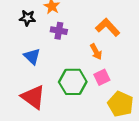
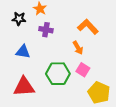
blue triangle: (32, 56) -> (23, 52), turned -35
pink square: (102, 77) -> (83, 70), turned -32
red triangle: (33, 97) -> (24, 87), turned -40

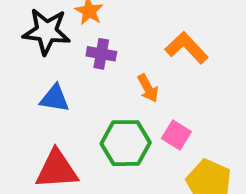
black star: (19, 19) -> (46, 31), size x1.6
orange arrow: (78, 48) -> (148, 88), moved

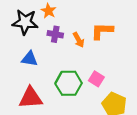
orange L-shape: (187, 48) -> (102, 31), turned -45
orange arrow: (148, 88) -> (79, 40), moved

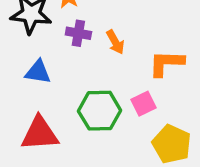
orange L-shape: (102, 31) -> (166, 63), moved
pink square: (96, 79) -> (144, 104), turned 32

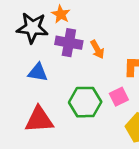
purple cross: (78, 33) -> (69, 43), size x1.4

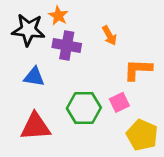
orange arrow: (97, 49) -> (109, 36), moved

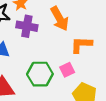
orange arrow: (109, 36) -> (60, 19), size x1.6

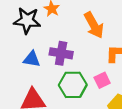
purple cross: (27, 26) -> (61, 53), moved

